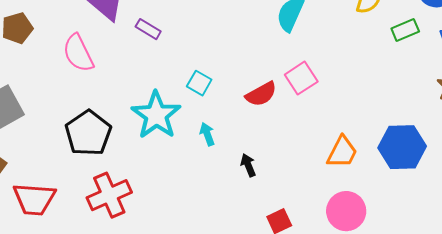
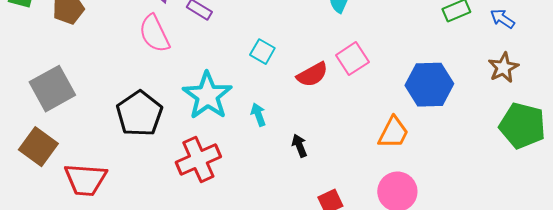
pink semicircle: (78, 53) -> (154, 34), moved
cyan square: (199, 83) -> (262, 52), moved
blue hexagon: (402, 147) -> (429, 85), moved
red cross: (109, 195) -> (198, 160), moved

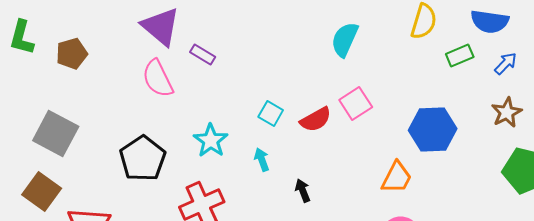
blue arrow: (502, 19) -> (506, 64), turned 100
cyan square: (262, 52) -> (271, 114), moved
gray square: (52, 89) -> (56, 134), turned -33
cyan star: (207, 96) -> (211, 140), size x0.7

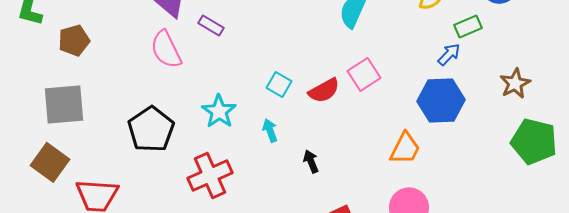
brown pentagon: (72, 54) -> (74, 40), moved
blue arrow: (506, 64) -> (449, 54), moved
gray square: (56, 134) -> (64, 104), turned -33

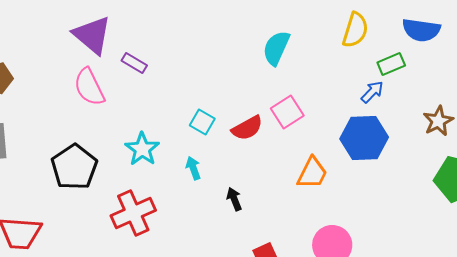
orange trapezoid: (405, 148) -> (312, 173), moved

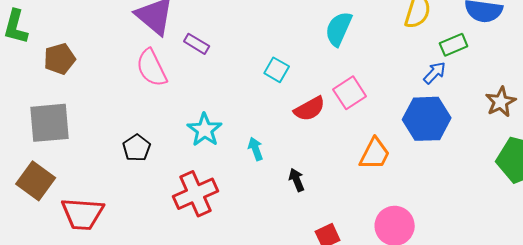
cyan square: (202, 122) -> (277, 70), moved
black pentagon: (74, 167) -> (137, 148), size x0.6

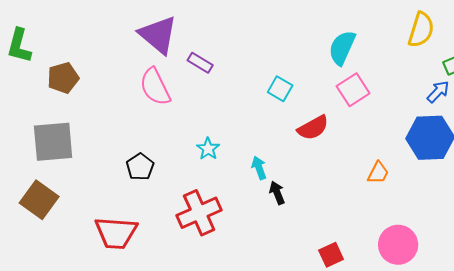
pink square: (350, 93) -> (353, 90), moved
cyan star: (205, 130) -> (208, 149), size x0.7
orange trapezoid: (375, 154) -> (378, 173), size x0.7
black arrow: (297, 180) -> (277, 193), moved
red trapezoid: (83, 214) -> (116, 233), moved

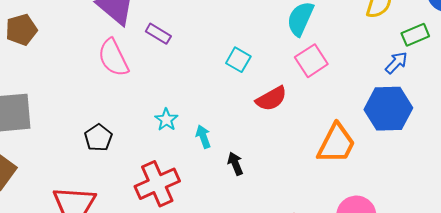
brown pentagon: (63, 78) -> (21, 30), moved
cyan arrow: (259, 168) -> (203, 137), moved
orange trapezoid: (378, 173) -> (336, 144), size x1.8

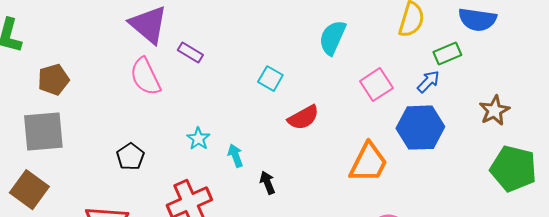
brown pentagon: (21, 30) -> (53, 80), moved
pink square: (311, 61) -> (376, 85), moved

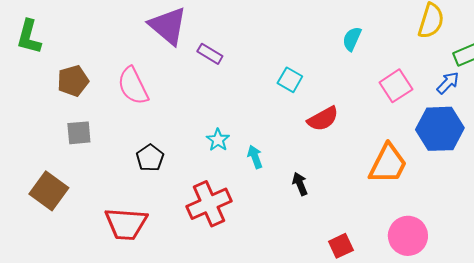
cyan semicircle: (332, 38) -> (352, 39), size x0.7
pink semicircle: (145, 77) -> (133, 86), moved
gray square: (43, 132) -> (79, 133), moved, size x0.6
black arrow: (267, 183) -> (300, 184), moved

